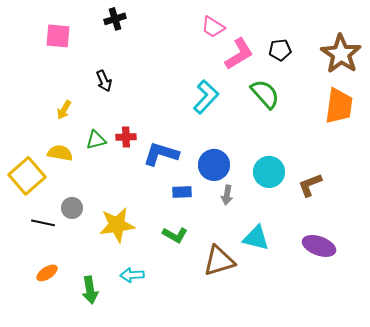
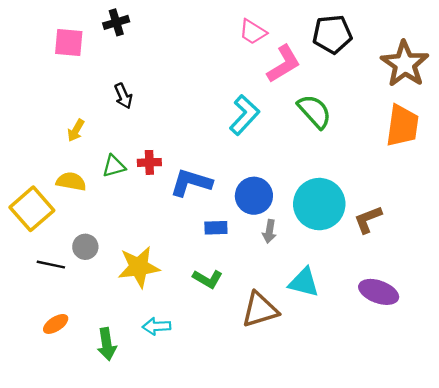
black cross: (115, 19) -> (116, 22), moved
black pentagon: (280, 50) -> (332, 34), moved, size x1.5
cyan circle: (269, 172) -> (319, 204), size x1.4

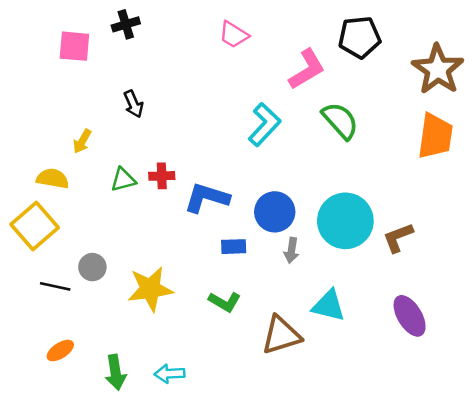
pink trapezoid: (253, 32) -> (234, 35), moved
yellow semicircle: (71, 181) -> (53, 178), moved
purple ellipse: (379, 292) -> (410, 316), turned 39
cyan arrow: (157, 326) -> (169, 374), moved

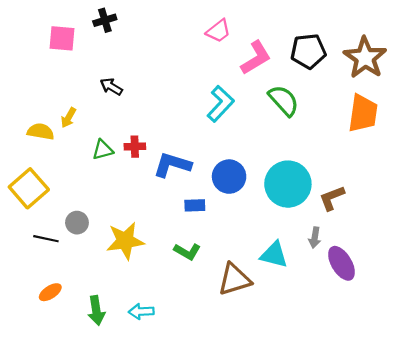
pink trapezoid: (234, 35) -> (218, 31), moved, turned -70
black pentagon: (359, 37) -> (308, 51), moved
black arrow: (133, 104) -> (111, 87), turned 145
yellow semicircle: (53, 178) -> (41, 132), moved
gray arrow: (291, 250) -> (315, 238), moved

